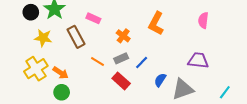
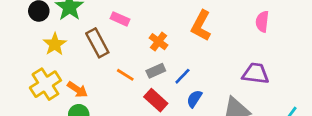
yellow star: (43, 38) -> (55, 44), turned 30
blue semicircle: (160, 80) -> (194, 99), moved

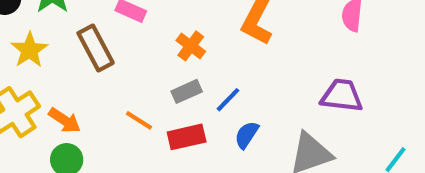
orange line: (125, 75) -> (139, 120), moved
red rectangle: (156, 100) -> (187, 137), turned -55

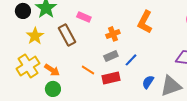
orange cross: (191, 46) -> (113, 34), turned 32
blue semicircle: (247, 135) -> (148, 82), moved

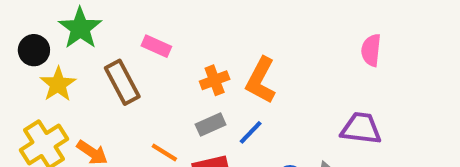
black circle: (23, 11) -> (34, 50), moved
orange L-shape: (145, 22) -> (261, 80), moved

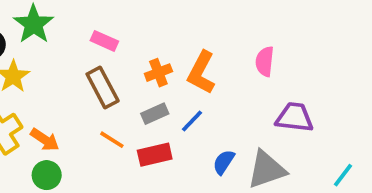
pink semicircle: (371, 50) -> (265, 61), moved
brown rectangle: (122, 82) -> (103, 88), moved

